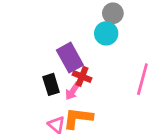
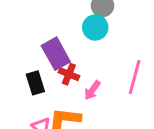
pink arrow: (73, 91) -> (92, 90), moved

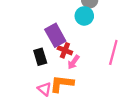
pink arrow: (92, 90) -> (74, 62), moved

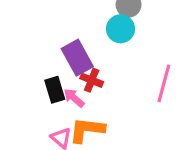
pink arrow: (74, 62) -> (74, 98), moved, turned 96

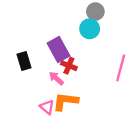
black rectangle: (55, 90) -> (24, 61), moved

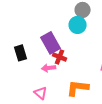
pink arrow: (56, 78) -> (49, 68), turned -48
orange L-shape: (65, 101) -> (78, 88), moved

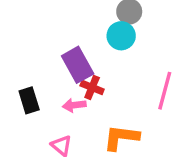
black rectangle: (21, 53) -> (29, 100), moved

